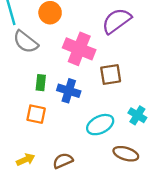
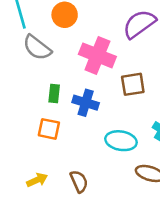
cyan ellipse: (100, 125) -> (121, 141), turned 36
brown semicircle: (63, 161) -> (79, 181), turned 90

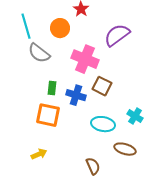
brown square: (133, 84) -> (102, 86), moved, turned 36
orange square: (49, 129) -> (48, 115), size x1.4
brown semicircle: (79, 181) -> (93, 166), moved

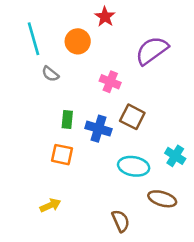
gray semicircle: (39, 53) -> (50, 74), size x0.6
pink cross: (85, 59) -> (110, 82), size x0.6
orange square: (48, 115) -> (62, 155), size x0.7

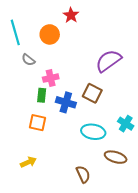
purple semicircle: (152, 51) -> (108, 61), moved
pink cross: (110, 82) -> (51, 78), moved, turned -35

